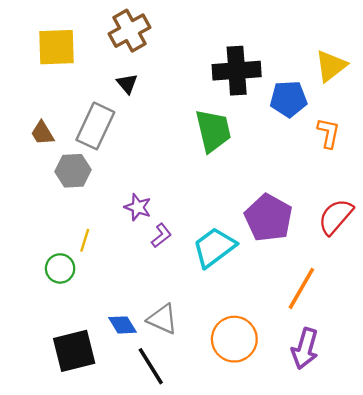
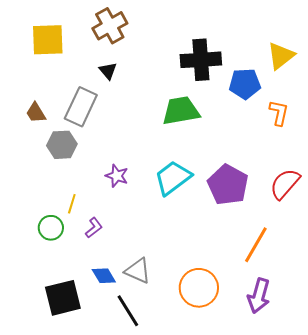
green trapezoid: (213, 131) -> (181, 111), turned -87
purple L-shape: (161, 235) -> (94, 228), moved
cyan trapezoid: (214, 247) -> (173, 178), moved

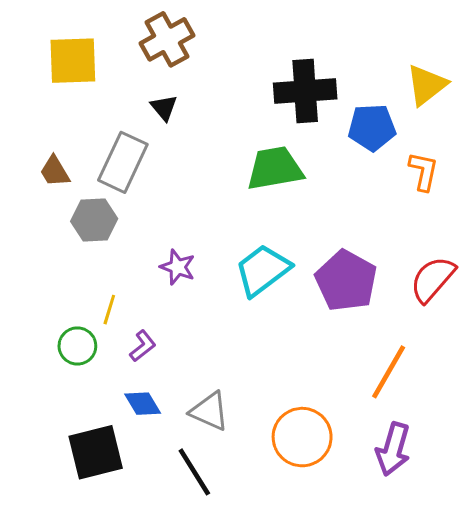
blue diamond: (104, 276) -> (143, 404), moved

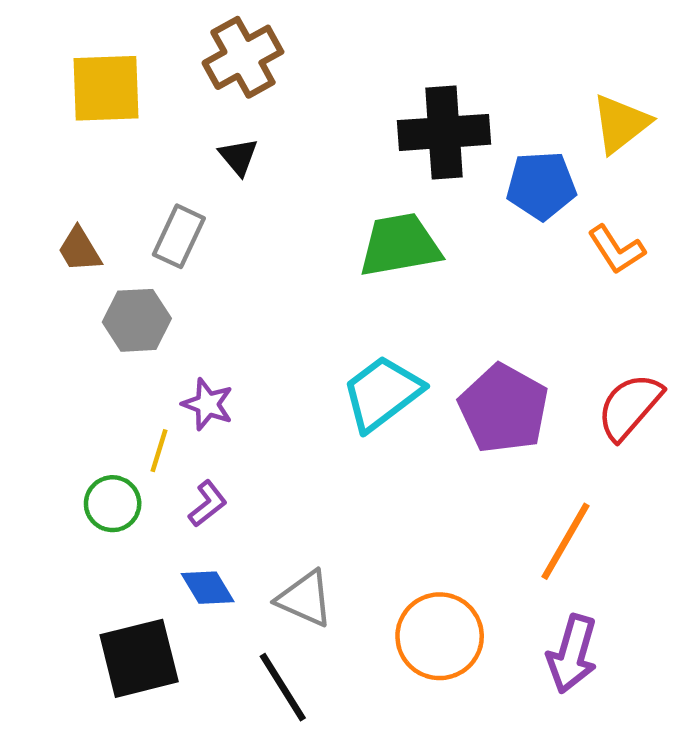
gray rectangle: (123, 162) -> (179, 236), size x0.7
orange L-shape: (424, 171) -> (616, 250), turned 135
purple star: (178, 267) -> (208, 404), moved

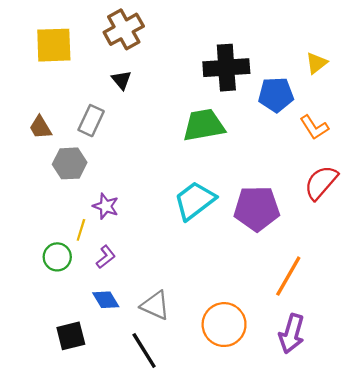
yellow triangle: (621, 124) -> (316, 63), size x0.7
red semicircle: (630, 406) -> (321, 183), moved
purple pentagon: (504, 409) -> (257, 208), turned -30
black square: (139, 658) -> (71, 336), size x0.7

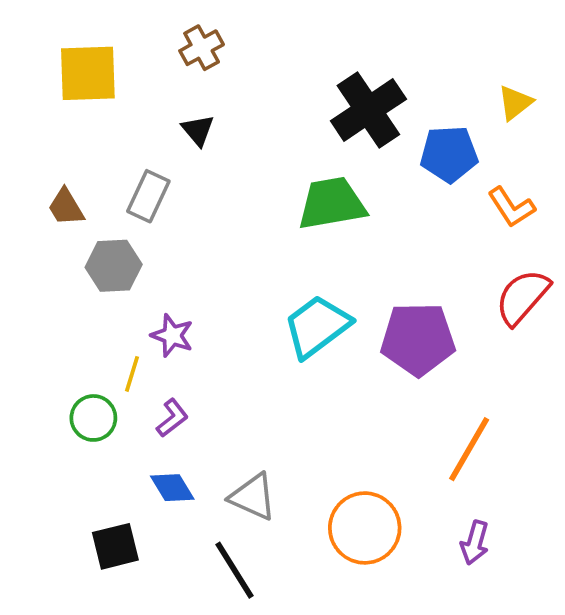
brown cross: (124, 29) -> (202, 48), size x0.7
black cross: (226, 68) -> (368, 110), turned -30
purple arrow: (292, 334) -> (475, 543), size x0.7

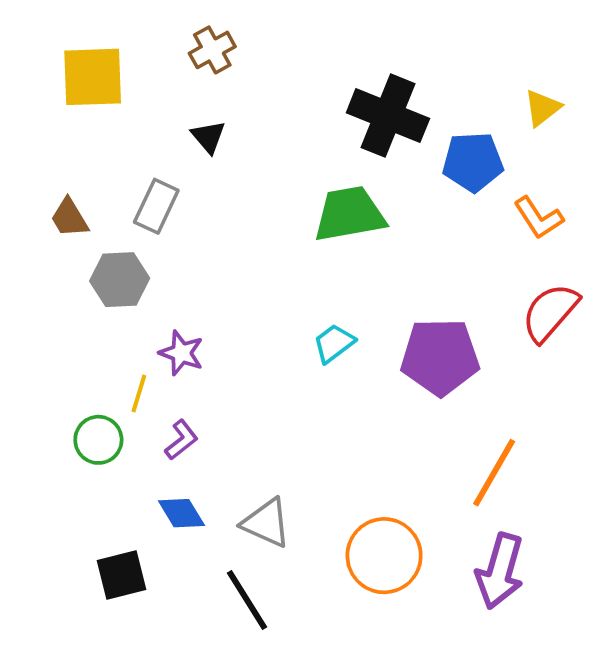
black cross: (368, 110) -> (388, 116), turned -34
cyan trapezoid: (317, 326) -> (334, 343), size x0.6
purple arrow: (475, 543) -> (500, 571), size x1.6

